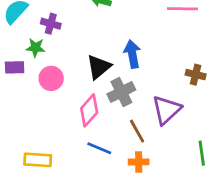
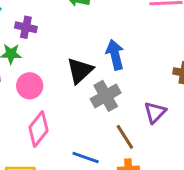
pink diamond: (89, 110) -> (38, 129), moved
purple triangle: (166, 110) -> (155, 112), size x0.7

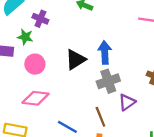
gray cross: (106, 96) -> (108, 81), moved
pink diamond: (38, 129) -> (36, 98), turned 48

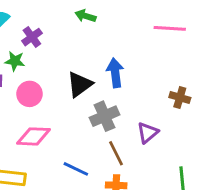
purple cross: (40, 19) -> (32, 37), turned 35
gray cross: (108, 81) -> (105, 116), moved

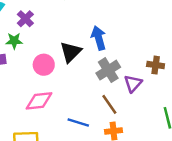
pink circle: (29, 94) -> (44, 65), moved
brown cross: (180, 98) -> (156, 65), moved
gray cross: (105, 116) -> (108, 70), moved

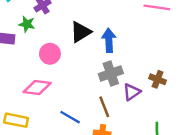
black triangle: (71, 52) -> (81, 32), moved

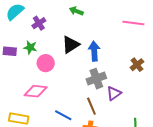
green star: (27, 24) -> (30, 47), moved
brown cross: (158, 79) -> (137, 65), moved, turned 32

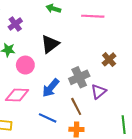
pink line: (133, 23) -> (93, 16), moved
blue arrow: (94, 51) -> (51, 88), moved, turned -132
brown cross: (137, 65) -> (109, 59), moved

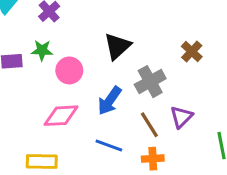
black triangle: (50, 44) -> (117, 46), moved
purple triangle: (99, 91) -> (181, 117), moved

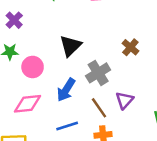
blue line: (109, 146) -> (67, 126), turned -35

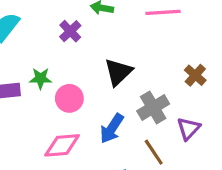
purple cross: (14, 20) -> (70, 31), moved
purple triangle: (125, 100) -> (188, 129), moved

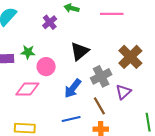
brown cross: (195, 75) -> (130, 57), size x1.6
pink diamond: (62, 145) -> (27, 89), moved

